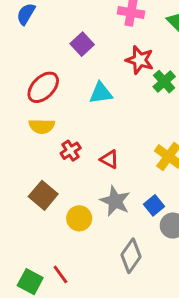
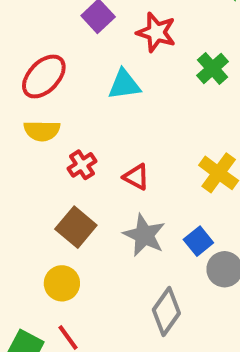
red star: (140, 60) -> (156, 32), moved
brown square: (43, 195) -> (76, 227), moved
yellow circle: (79, 218) -> (62, 283), moved

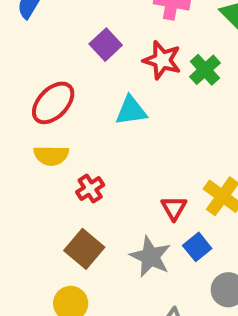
green cross: (213, 68) -> (205, 70), moved
red triangle: (136, 177) -> (174, 208), moved, turned 32
blue square: (198, 241) -> (197, 247), moved

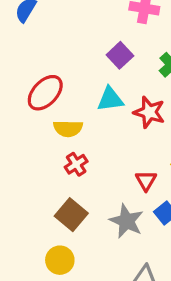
purple square: (106, 45) -> (120, 55), moved
red star: (162, 60) -> (149, 112), moved
yellow semicircle: (51, 155) -> (68, 128), moved

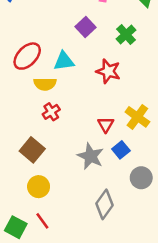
cyan triangle: (110, 99) -> (64, 61), moved
brown square: (71, 215) -> (32, 150), moved

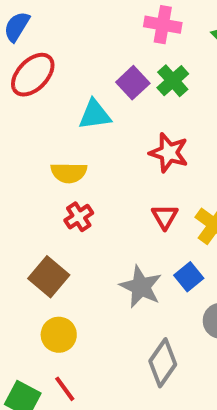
green cross: (126, 35) -> (173, 81), moved
red ellipse: (27, 56) -> (33, 75), moved
cyan triangle: (64, 61) -> (95, 115), moved
red triangle: (106, 125) -> (165, 217), moved

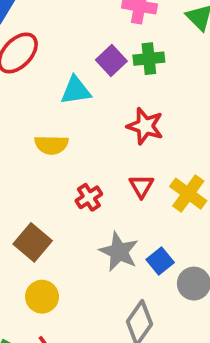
green cross: (173, 81) -> (149, 59), turned 36
red cross: (79, 217) -> (89, 197), moved
blue square: (189, 277) -> (160, 261), moved

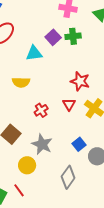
red star: (145, 126) -> (80, 81), moved
gray star: (119, 252) -> (42, 144), moved
yellow circle: (42, 297) -> (27, 165), moved

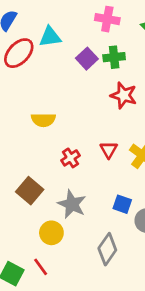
cyan triangle: (34, 53) -> (50, 37), moved
red star: (80, 81) -> (124, 95), moved
blue square: (79, 144) -> (122, 204), turned -32

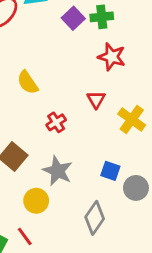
yellow semicircle: (43, 120) -> (28, 82), turned 55
red triangle: (109, 150) -> (96, 100), moved

